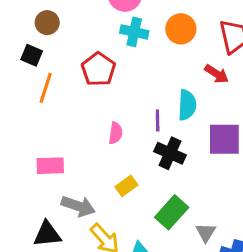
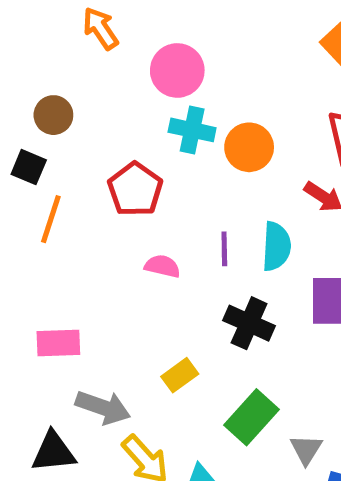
orange circle: (181, 29) -> (249, 147), moved
purple line: (158, 121) -> (224, 249), moved
pink semicircle: (116, 133) -> (162, 266), moved, turned -85

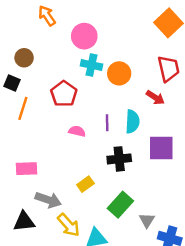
black cross: (249, 323) -> (119, 159), turned -30

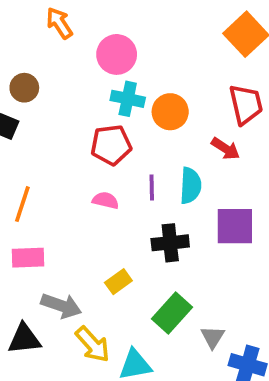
red pentagon: (64, 94) -> (111, 145), moved, turned 30
orange line: (23, 108) -> (22, 204), moved

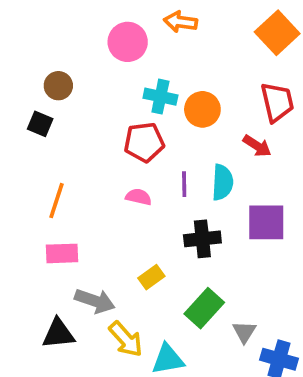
orange arrow: (59, 23) -> (181, 22), moved, turned -48
pink circle: (117, 54) -> (128, 42), moved

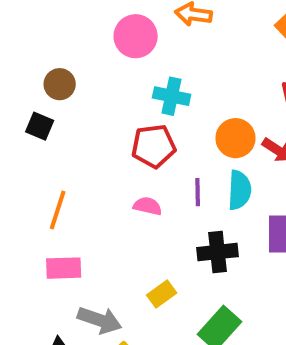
orange circle: (202, 109) -> (235, 138), moved

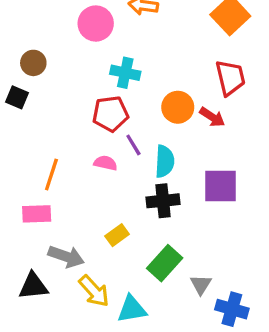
cyan semicircle: (239, 190) -> (165, 161), moved
purple line: (198, 192) -> (133, 145), moved, turned -30
orange line: (58, 210) -> (51, 175), moved

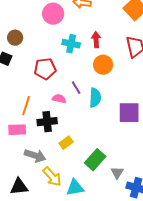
red pentagon: (110, 114) -> (45, 69), moved
red arrow: (212, 117) -> (96, 40), moved, turned -126
black cross: (163, 201) -> (47, 122), moved
black triangle: (33, 286) -> (19, 187), moved

